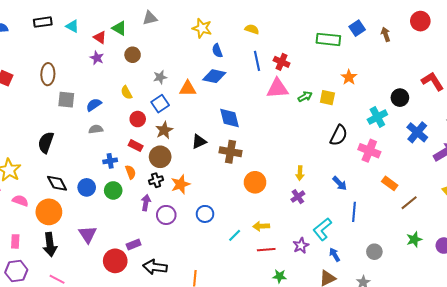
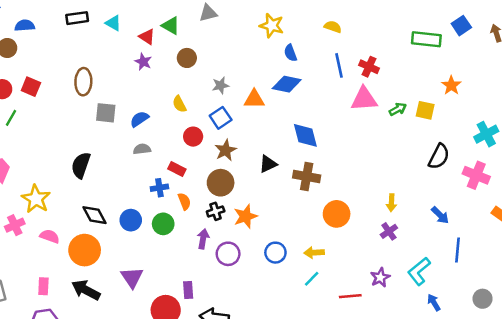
red rectangle: (136, 146) -> (177, 169), moved
yellow arrow: (261, 226) -> (314, 253), moved
black arrow: (50, 245) -> (86, 290), turned 125
purple rectangle: (134, 245) -> (188, 290), turned -72
purple star: (301, 246) -> (380, 278), moved

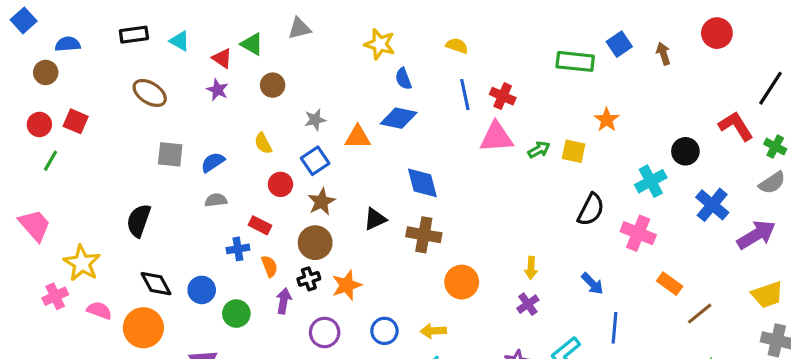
brown ellipse: (83, 82) -> (150, 93), moved, turned -60
green circle: (163, 224) -> (236, 314), moved
purple arrow: (203, 239) -> (284, 301), moved

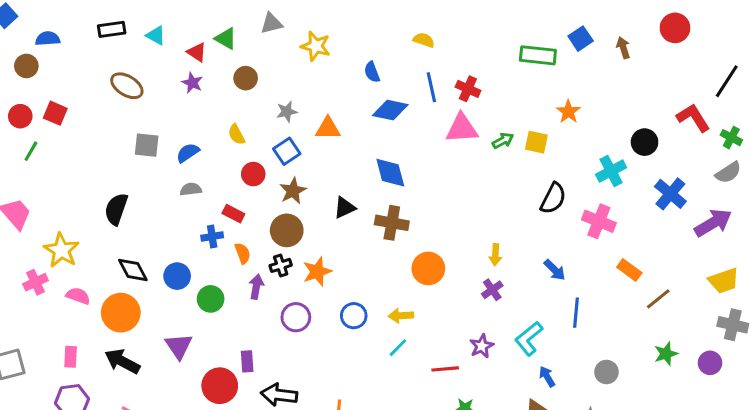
yellow star: (380, 44) -> (316, 46), moved
blue diamond: (399, 118) -> (390, 110), moved

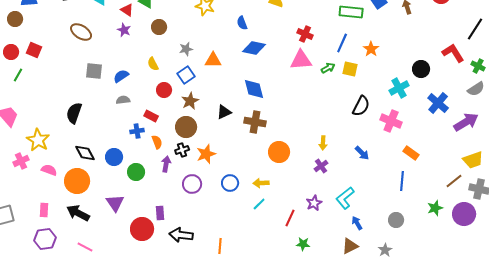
blue line: (431, 87) -> (342, 43), moved, turned 36
brown line: (658, 299) -> (454, 181), moved
blue line: (576, 313) -> (402, 181), moved
purple circle: (710, 363) -> (464, 214), size x1.5
red line: (445, 369) -> (290, 218), turned -60

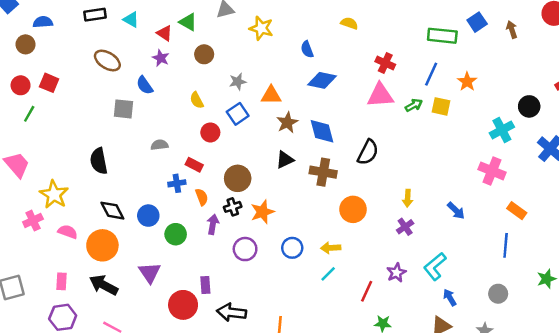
blue semicircle: (121, 76) -> (145, 85), moved, turned -91
brown star: (190, 101) -> (287, 123), moved
black semicircle: (361, 106) -> (368, 152), moved
black semicircle: (74, 113) -> (99, 161), turned -30

